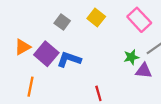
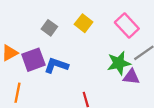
purple square: (46, 54) -> (33, 60), turned 30
green star: (131, 57) -> (119, 63), size x1.5

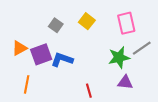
pink rectangle: (127, 26) -> (126, 23), turned 30
purple triangle: (131, 77) -> (125, 82), moved

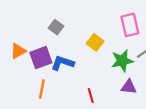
yellow square: (87, 21) -> (95, 42), moved
orange line: (27, 84) -> (42, 89), moved

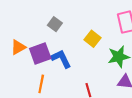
blue L-shape: (63, 63) -> (61, 59), turned 45

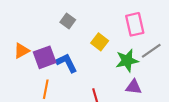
gray square: (55, 24) -> (68, 21), moved

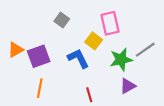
pink rectangle: (135, 24) -> (110, 23), moved
blue L-shape: (67, 63) -> (78, 58), moved
purple triangle: (134, 87) -> (128, 86), turned -35

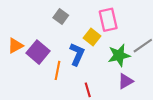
purple square: (39, 56) -> (38, 52), turned -30
blue L-shape: (78, 58) -> (77, 54), turned 50
orange line: (40, 88) -> (58, 70), moved

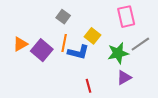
pink rectangle: (108, 20) -> (126, 17), moved
blue L-shape: (77, 54) -> (78, 52), turned 80
orange line: (58, 70) -> (64, 43), moved

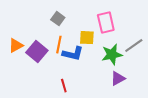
pink rectangle: (126, 17) -> (106, 23), moved
yellow square: (93, 36) -> (87, 38), turned -35
red line: (88, 86) -> (64, 86), moved

